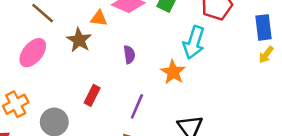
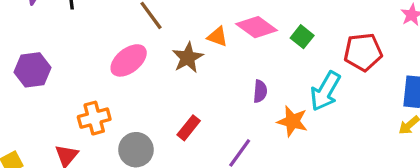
purple semicircle: (129, 55) -> (260, 91), moved
orange star: (173, 72) -> (292, 121), turned -30

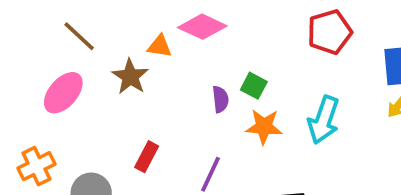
green square: (302, 37) -> (254, 86), moved
cyan arrow: (325, 91) -> (324, 120), moved

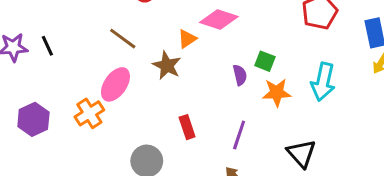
orange triangle: (160, 46) -> (187, 39), turned -36
red rectangle: (147, 157) -> (187, 127), turned -40
orange cross: (37, 166) -> (89, 113), moved

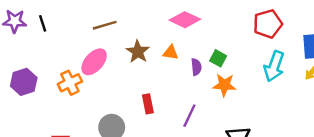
brown line: (123, 39) -> (105, 25), turned -60
orange triangle: (187, 39) -> (171, 53), moved, turned 35
cyan arrow: (323, 82) -> (274, 66), moved

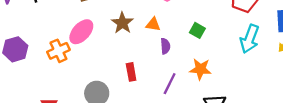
purple semicircle: (196, 67) -> (165, 46), moved
orange star: (224, 85) -> (200, 69), moved

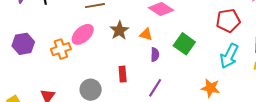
green square: (197, 30) -> (184, 44), size x1.5
orange star: (200, 69) -> (211, 88), moved

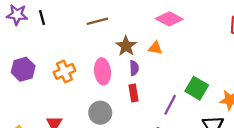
pink ellipse: (83, 34) -> (102, 71), moved, turned -50
green square: (184, 44) -> (197, 88), moved
purple semicircle: (155, 55) -> (134, 68), moved

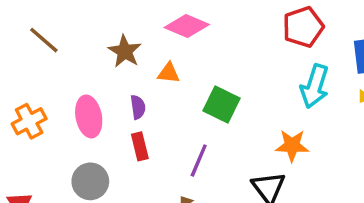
brown line: (97, 21) -> (44, 40), moved, turned 60
brown star: (126, 46) -> (125, 51), moved
green square: (197, 88) -> (222, 105), moved

